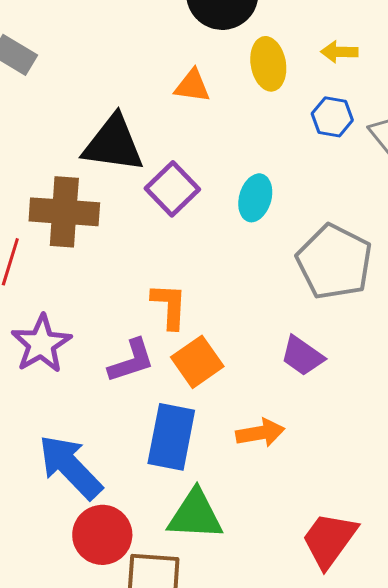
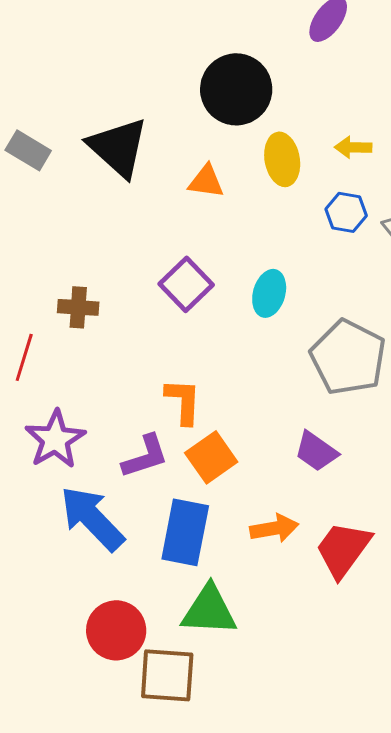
black triangle: (113, 144) -> (118, 147), moved, turned 34
brown cross: (64, 212) -> (78, 307), size x0.6
blue arrow: (70, 467) -> (92, 518), moved
red trapezoid: (329, 540) -> (343, 549), moved

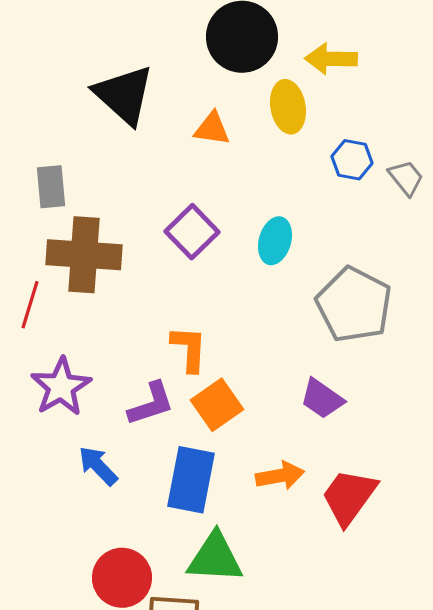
yellow arrow: (353, 147) -> (331, 59), moved, size x1.4
gray rectangle: (28, 150) -> (51, 187), moved, turned 54
brown cross: (78, 307) -> (84, 255), size x1.8
blue arrow: (92, 518) -> (98, 466), size x0.6

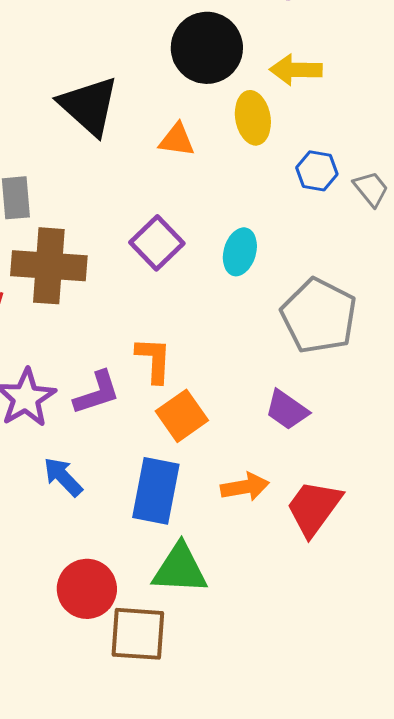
purple L-shape: (151, 404) -> (97, 393), moved

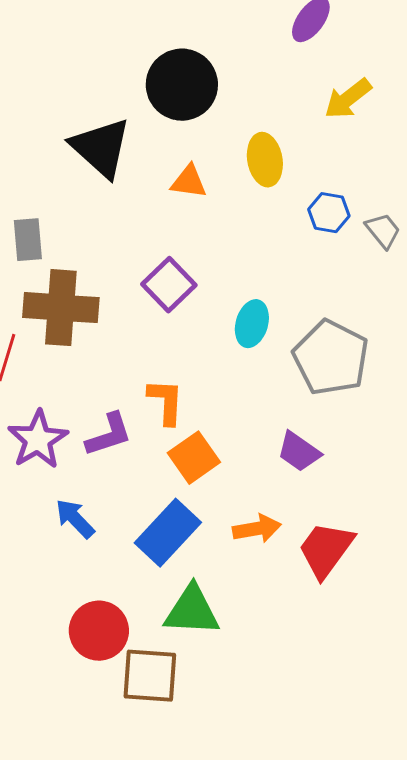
black circle: (207, 48) -> (182, 85), moved
yellow arrow: (296, 70) -> (348, 99), moved, turned -39
cyan ellipse: (240, 252) -> (252, 324), moved
blue rectangle: (156, 491) -> (168, 533), turned 32

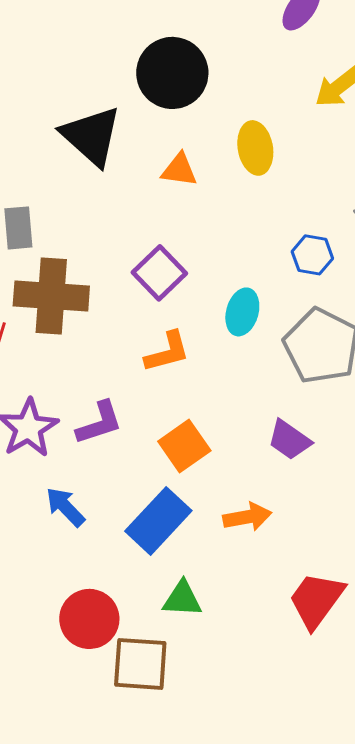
blue hexagon: (329, 213) -> (312, 255), moved
orange L-shape: (166, 402) -> (167, 352), moved, turned 72
red trapezoid: (326, 550) -> (316, 600), moved
green triangle: (192, 611) -> (182, 599), size x0.7

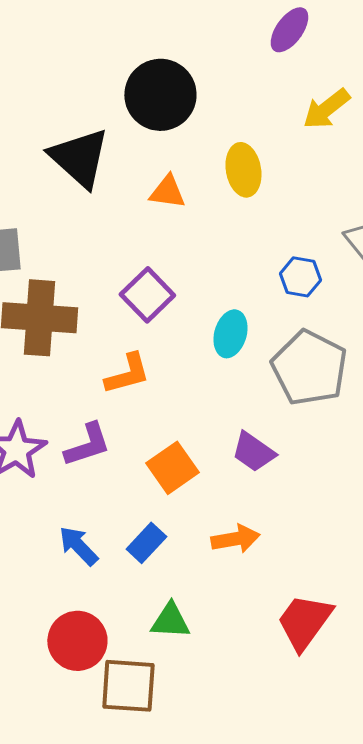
orange L-shape: (167, 352) -> (127, 374), moved
purple trapezoid: (289, 440) -> (253, 452), moved
blue arrow: (65, 507) -> (78, 546), moved
blue rectangle: (158, 521) -> (146, 543), size x0.6

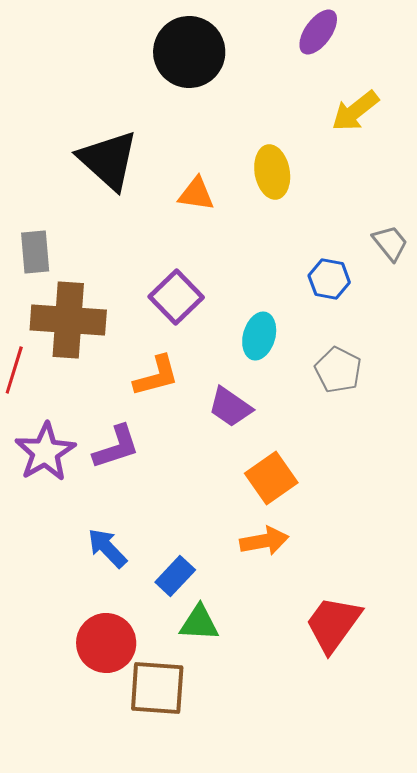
black circle: (160, 95) -> (189, 52), moved
gray pentagon: (309, 368) -> (338, 370), size x0.6
purple trapezoid: (253, 452) -> (230, 407), moved
orange square: (172, 468) -> (271, 478), moved
blue rectangle: (146, 543) -> (175, 576), moved

